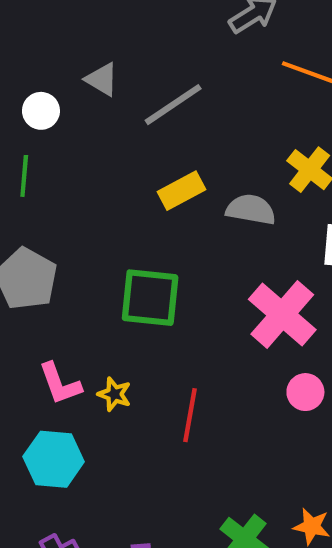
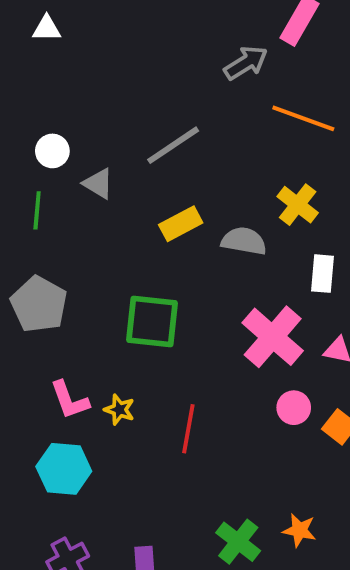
gray triangle: (102, 79) -> (98, 184), moved

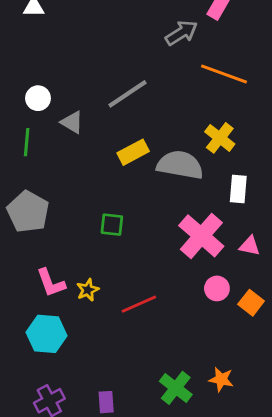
gray semicircle: (244, 241) -> (180, 165), size x1.4
green square: (152, 321) -> (112, 225), size x0.6
yellow star: (119, 410) -> (88, 290), turned 30
red line: (188, 429) -> (139, 304), turned 56

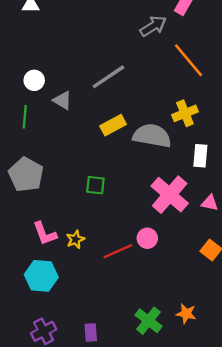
orange line: (224, 74) -> (189, 60), turned 30
yellow cross: (220, 138) -> (185, 113), turned 30
pink circle: (217, 288) -> (147, 238), moved

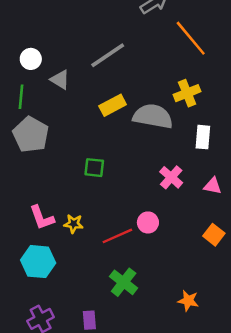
gray pentagon: (26, 175) -> (31, 135), moved
pink cross: (170, 195) -> (171, 177), size x0.6
yellow star: (75, 239) -> (73, 224), turned 30
green cross: (148, 321) -> (124, 282), moved

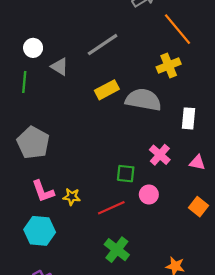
yellow cross: (187, 93) -> (169, 66), moved
gray pentagon: (31, 135) -> (33, 143), moved
green square: (94, 168) -> (126, 174), moved
pink circle: (148, 222) -> (149, 195), moved

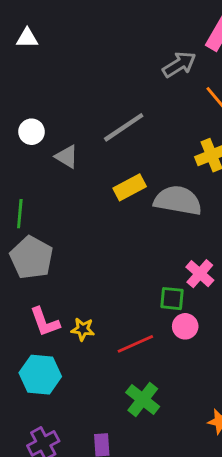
green line: (24, 82) -> (20, 214), moved
green square: (126, 174) -> (172, 299), moved

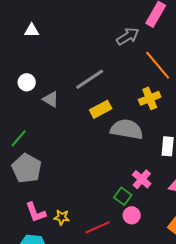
white triangle: (27, 38) -> (32, 30), moved
yellow rectangle: (130, 187) -> (101, 109), moved
green line: (20, 214) -> (19, 138), turned 36
green square: (172, 299) -> (123, 196), turned 30

